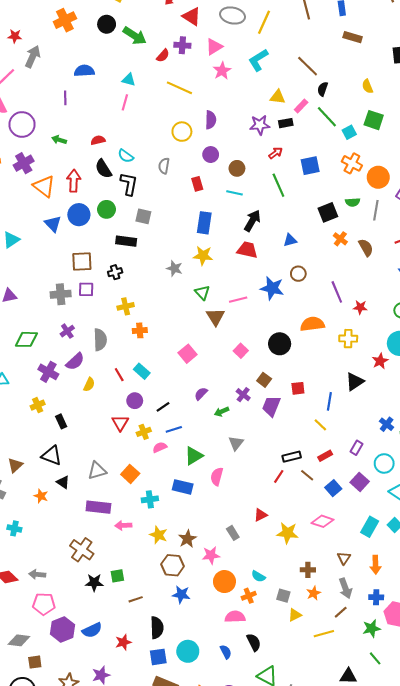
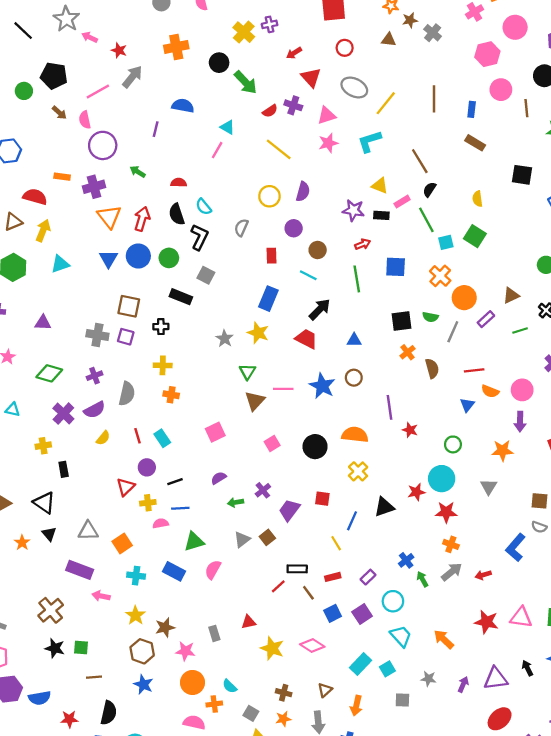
yellow cross: (348, 339) -> (358, 471), moved, turned 30
brown square: (264, 380) -> (267, 537), moved

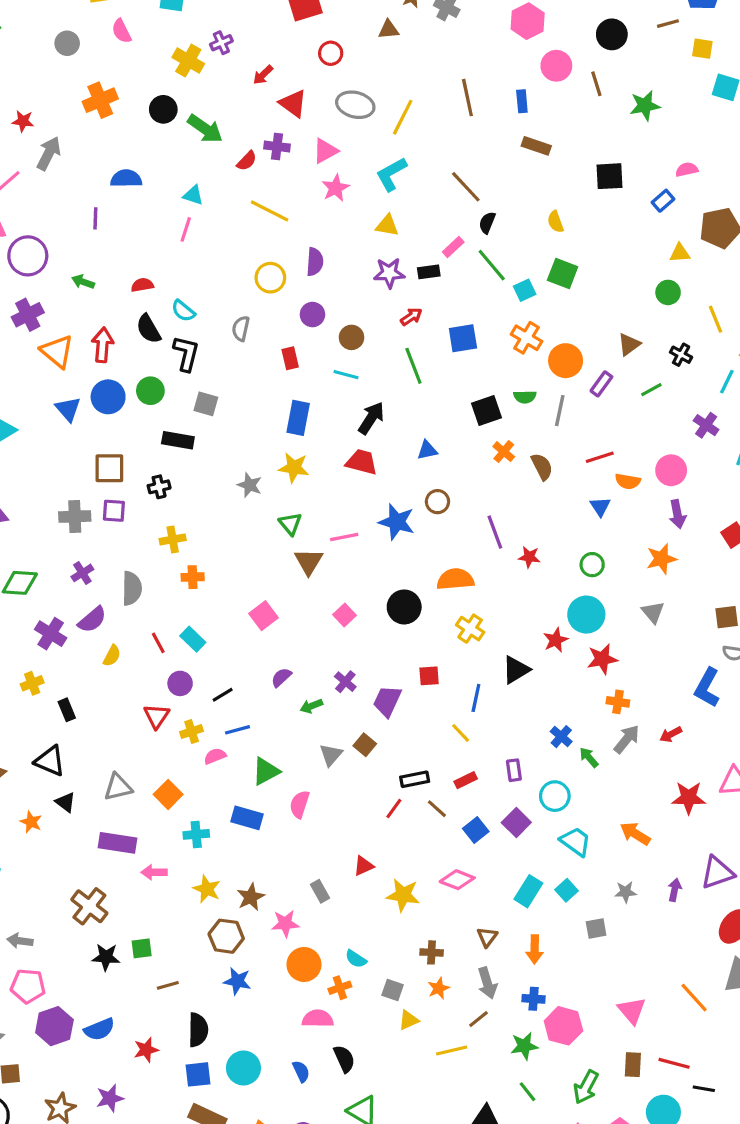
yellow triangle: (380, 186) -> (387, 225), moved
purple rectangle: (368, 577) -> (514, 770), turned -42

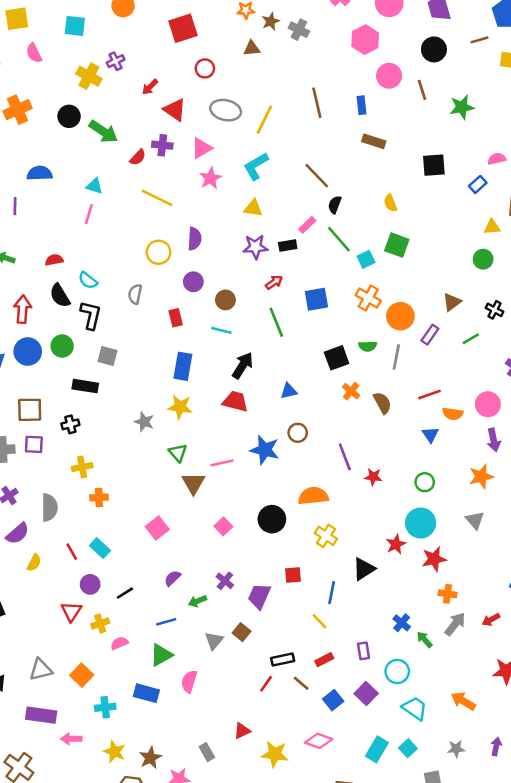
blue line: (238, 730) -> (166, 622), moved

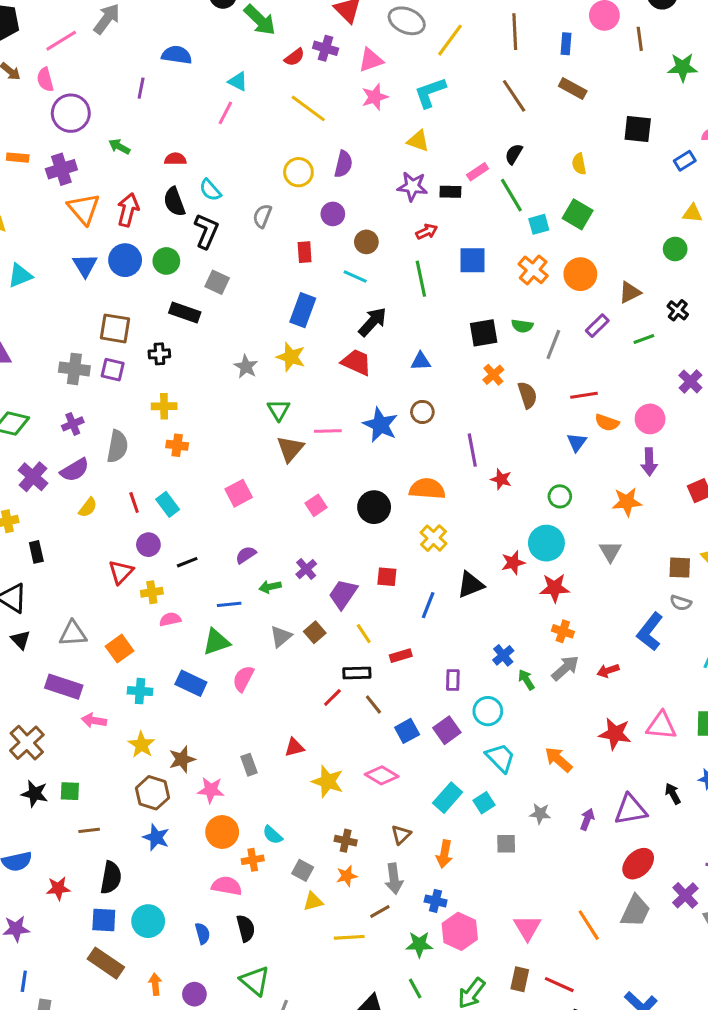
brown line: (317, 176) -> (514, 96), moved
orange circle: (400, 316) -> (580, 274), moved
yellow line: (320, 621) -> (364, 634), moved
red rectangle: (324, 660) -> (401, 656), moved

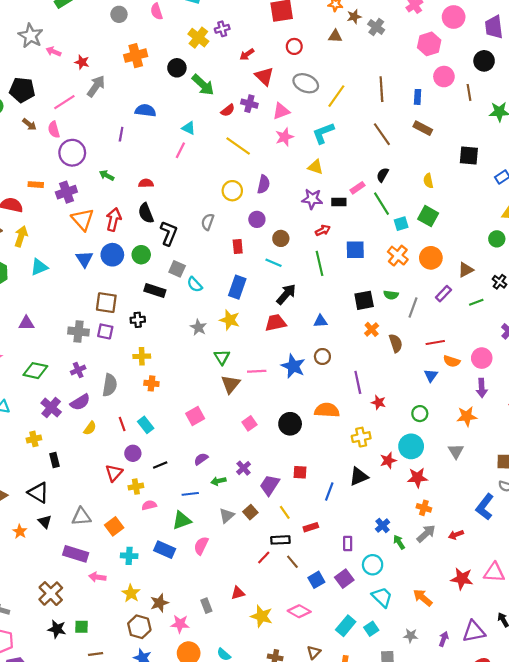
cyan semicircle: (210, 190) -> (195, 284), moved
red trapezoid: (356, 362) -> (276, 323), turned -35
yellow cross: (433, 538) -> (361, 437), moved, turned 36

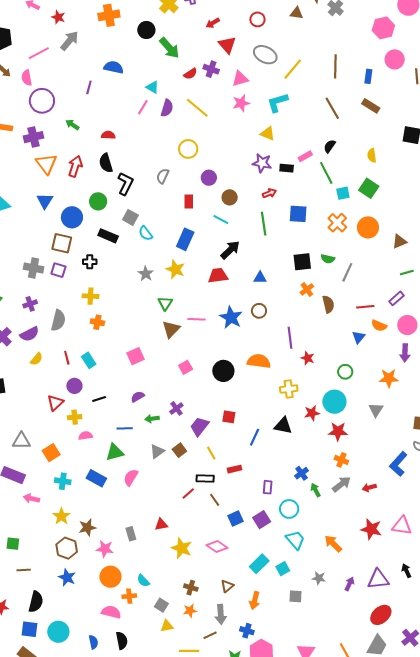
purple semicircle: (264, 184) -> (167, 108), moved
blue circle: (112, 255) -> (72, 217), moved
purple rectangle: (443, 294) -> (397, 298), moved
black triangle: (359, 477) -> (283, 426), turned 30

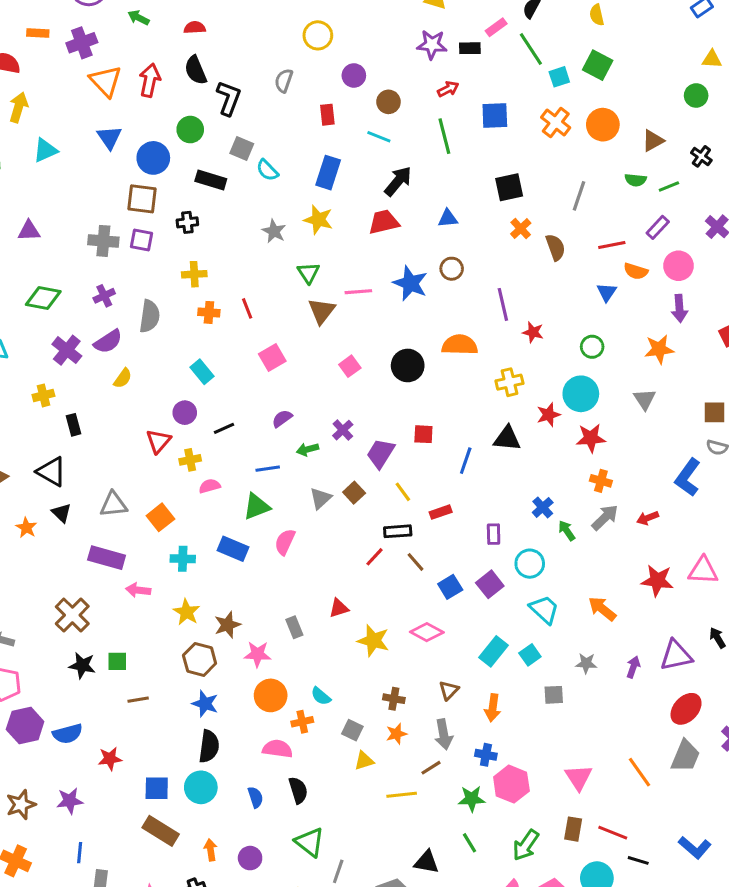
green semicircle: (328, 259) -> (636, 180), moved
red line: (67, 358) -> (247, 308), moved
black semicircle: (36, 602) -> (209, 746), moved

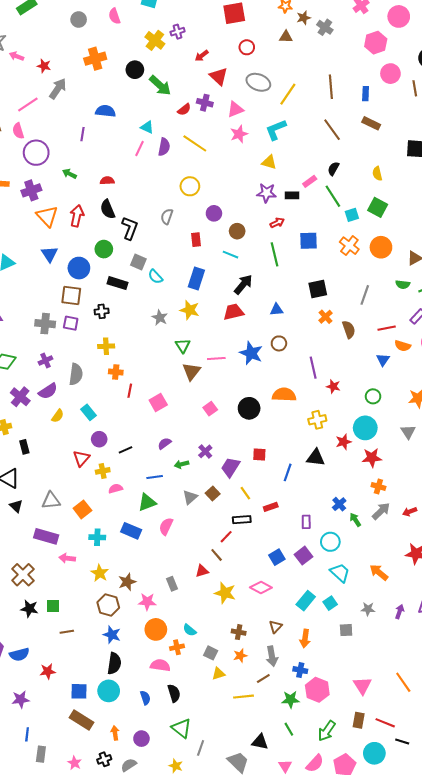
red line: (247, 308) -> (130, 391), moved, turned 32
cyan rectangle: (202, 372) -> (88, 412), moved
brown line: (416, 562) -> (217, 555), moved

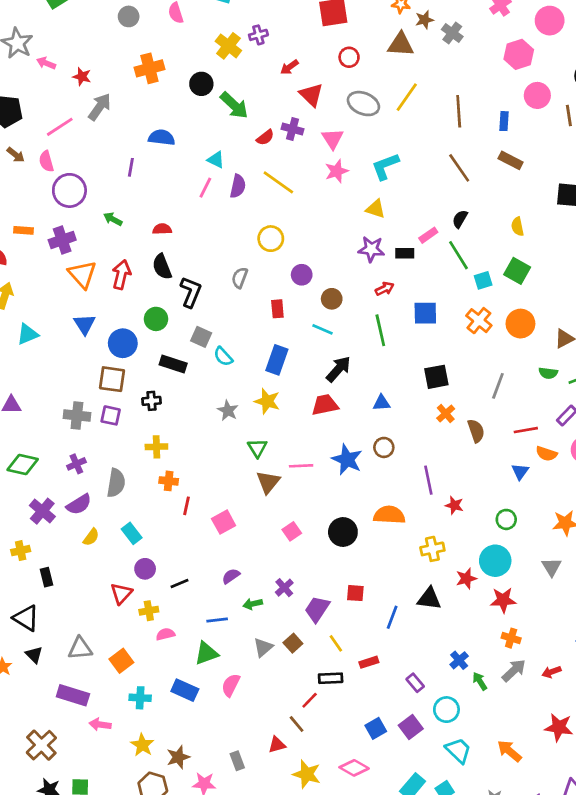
brown triangle: (286, 37) -> (401, 44), size x1.5
yellow line: (288, 94) -> (407, 97), moved
pink triangle: (235, 109) -> (332, 139), turned -42
purple rectangle: (306, 522) -> (415, 683), turned -40

